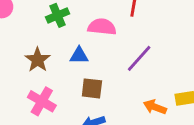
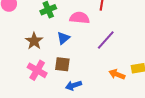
blue triangle: (79, 55) -> (63, 38), turned -40
brown square: (92, 88) -> (62, 64), moved

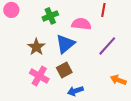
blue triangle: (63, 38) -> (65, 44), size x1.5
brown square: (62, 64) -> (64, 70), turned -35

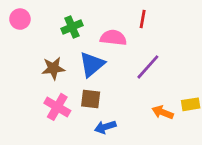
brown star: (36, 47) -> (53, 68), turned 30
brown square: (64, 70) -> (91, 99), turned 35

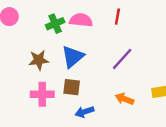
pink semicircle: (113, 38) -> (81, 20), moved
pink cross: (57, 107) -> (42, 94), turned -30
orange arrow: (163, 112) -> (124, 99), moved

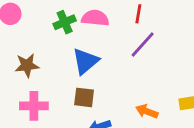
purple line: (122, 59) -> (143, 45), moved
brown star: (39, 60) -> (27, 65), moved
pink cross: (42, 94) -> (34, 106), moved

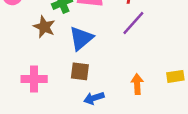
brown star: (27, 65) -> (44, 27), moved, turned 30
orange arrow: (147, 111) -> (137, 84), turned 66

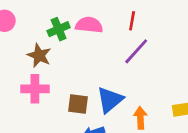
blue triangle: (81, 38) -> (110, 100), moved
pink cross: (34, 79) -> (35, 89), moved

